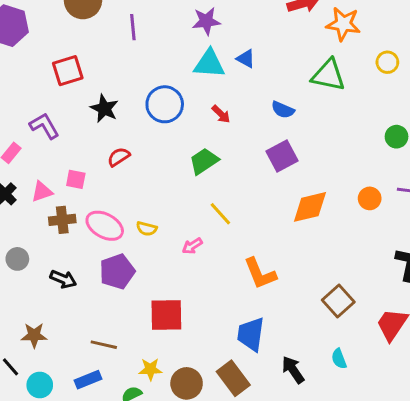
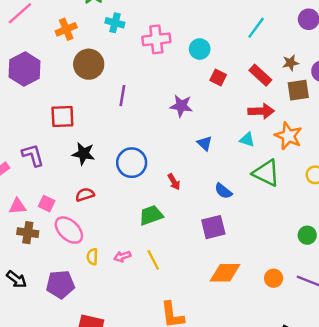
cyan triangle: (209, 64) -> (247, 140), moved, size x0.6
black star: (104, 108) -> (83, 154), turned -30
pink ellipse: (105, 226) -> (69, 230), moved
yellow semicircle: (147, 229) -> (92, 257), turned 63
pink arrow: (192, 246) -> (122, 256), moved

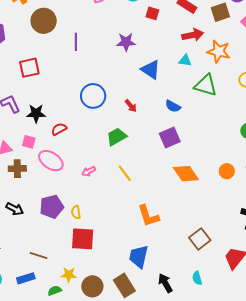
blue triangle: (205, 143) -> (151, 70), size x1.5
black star: (83, 154) -> (36, 113), moved
pink arrow: (122, 256) -> (89, 171), moved
yellow semicircle: (92, 257) -> (76, 212), moved
orange diamond: (225, 273) -> (186, 174), turned 64

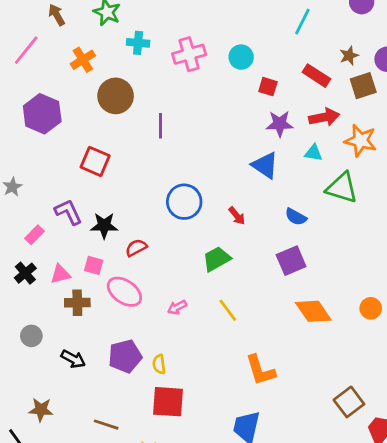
purple star: (126, 42) -> (280, 124), moved
red square: (29, 68) -> (95, 161), turned 35
brown square: (200, 239) -> (349, 402), moved

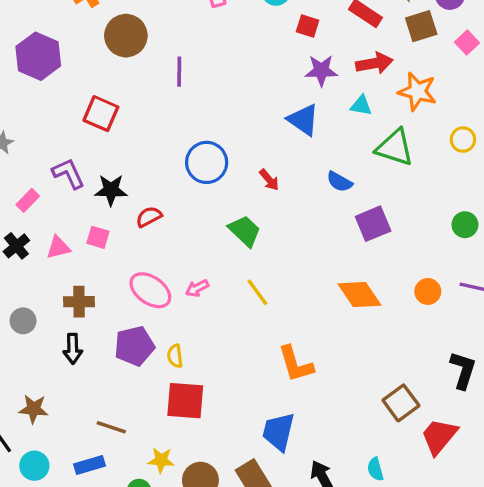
green trapezoid: (217, 259) -> (245, 231), turned 72
purple square: (291, 261) -> (373, 224), moved
pink ellipse: (124, 292) -> (150, 290), moved
brown cross: (77, 303) -> (79, 302), moved
black arrow: (73, 359) -> (73, 349), turned 60

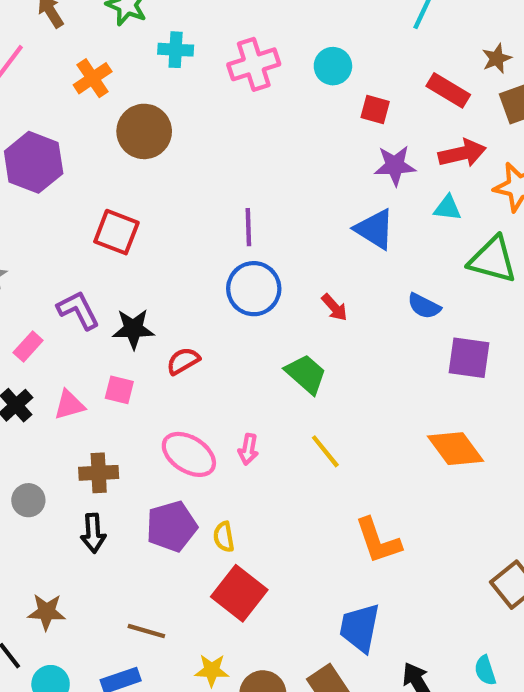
purple line: (179, 72) -> (248, 227), moved
purple square: (373, 224) -> (469, 358), turned 33
pink arrow: (197, 288) -> (248, 449), turned -50
red square: (185, 401) -> (239, 593), turned 36

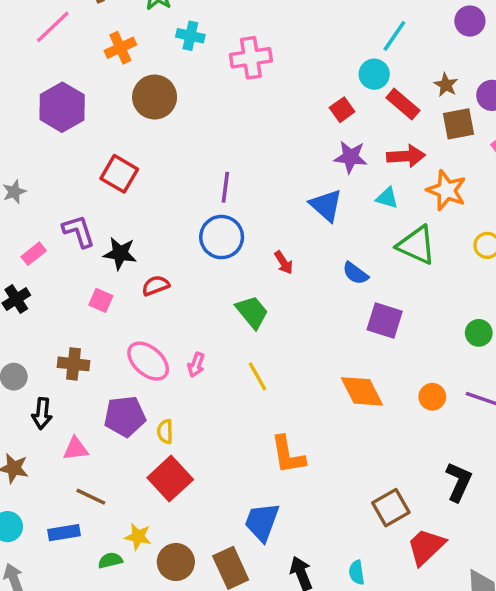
brown star: (497, 58) -> (446, 85), turned -30
cyan circle: (333, 66) -> (374, 74), moved
red square: (375, 109) -> (342, 110), turned 30
pink triangle: (69, 405) -> (76, 449), moved
black arrow: (93, 533) -> (42, 413), moved

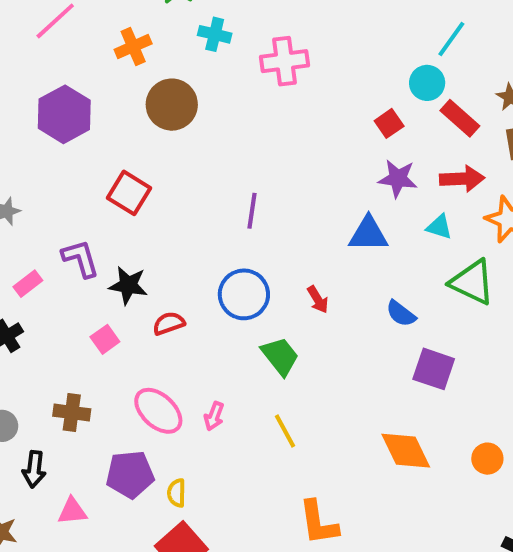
blue triangle: (326, 205) -> (368, 234), turned -42
blue circle: (222, 237) -> (244, 294), moved
pink square: (101, 300) -> (105, 339), turned 30

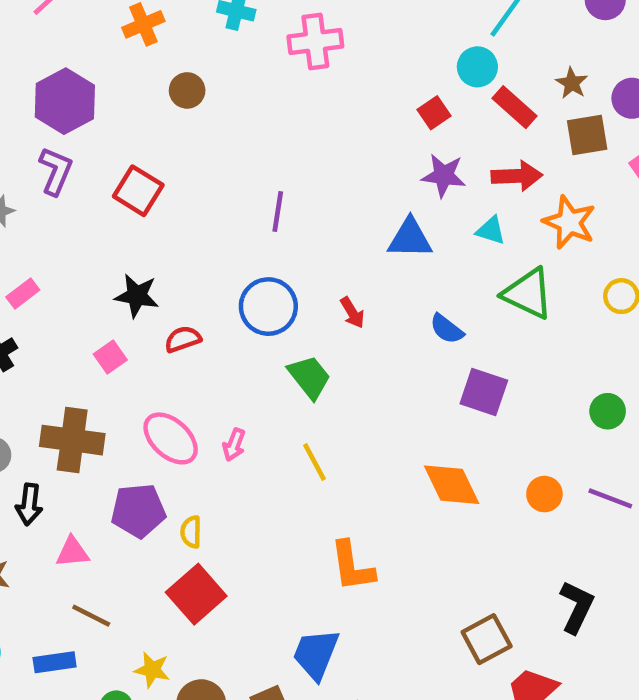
brown circle: (172, 105) -> (187, 90), size x0.6
purple L-shape: (81, 259) -> (56, 171), moved, turned 39
brown cross: (72, 413) -> (72, 440), size x1.5

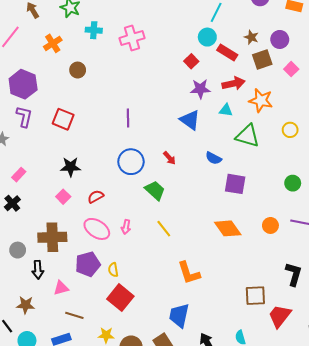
blue triangle: (410, 238) -> (190, 120), turned 45
red semicircle: (183, 339) -> (96, 197), moved
brown square: (487, 639) -> (255, 296), turned 35

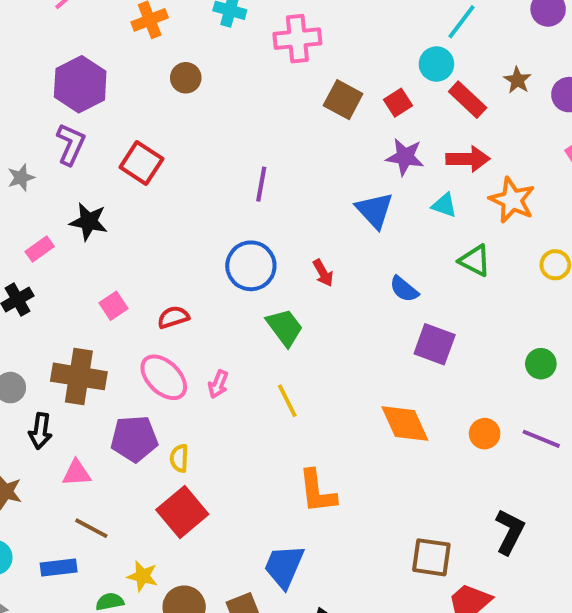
brown square: (262, 60) -> (343, 100), moved, turned 36
green triangle: (248, 136) -> (475, 261), size x0.7
black star: (71, 167) -> (89, 222), moved

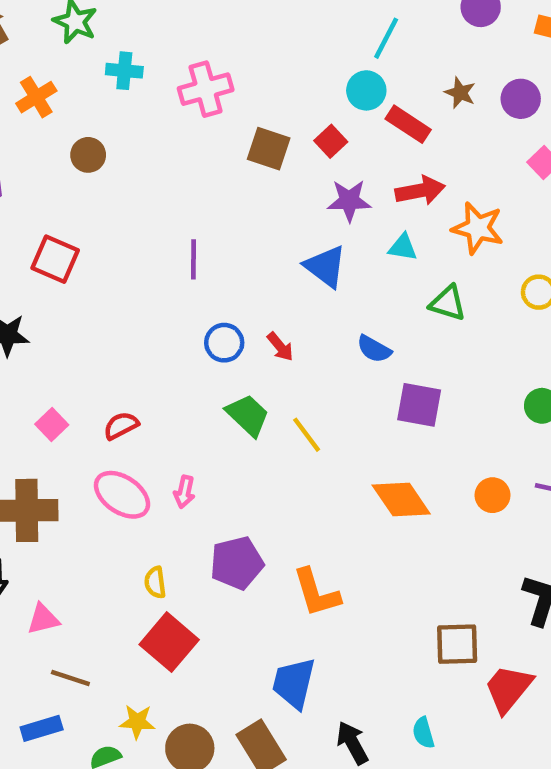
blue circle: (251, 266) -> (224, 343), moved, size x0.7
yellow line: (287, 401) -> (307, 435), moved
purple pentagon: (134, 439) -> (237, 563), moved

